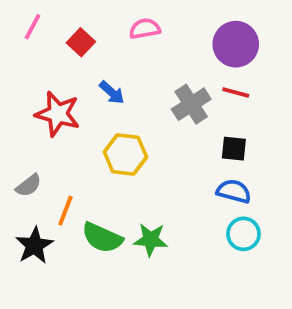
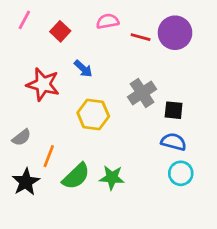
red line: (236, 93) -> (141, 37), moved
gray cross: (191, 104) -> (142, 93), moved
green semicircle: (102, 238) -> (76, 176), turned -68

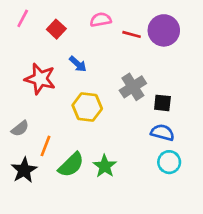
green star: (112, 178) -> (105, 166), turned 30

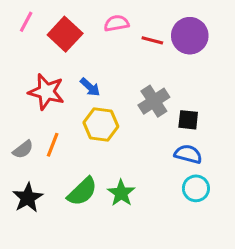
red square: (56, 29) -> (65, 34), size x1.5
blue arrow: (78, 64) -> (90, 87), moved
orange line: (46, 146) -> (53, 145), moved

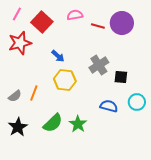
red star: (46, 92) -> (20, 43), moved, turned -30
blue semicircle: (188, 154) -> (109, 106), moved
cyan circle: (196, 188) -> (137, 102), moved

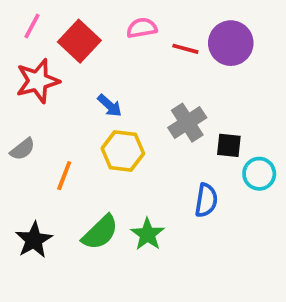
gray semicircle: (15, 96) -> (23, 149), moved
cyan circle: (137, 102) -> (259, 174), moved
blue semicircle: (109, 106) -> (206, 200), turned 84

